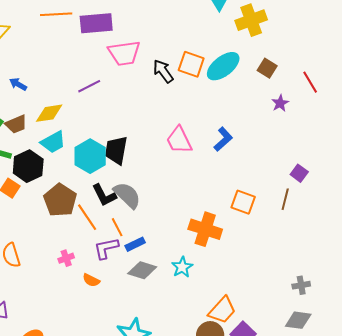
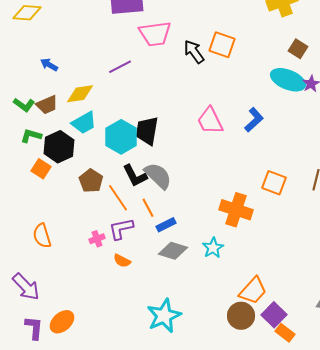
cyan ellipse: (223, 66) -> (288, 80), moved, turned 60
brown pentagon: (60, 200) -> (91, 181), size x0.7
purple L-shape: (106, 248) -> (121, 229), moved

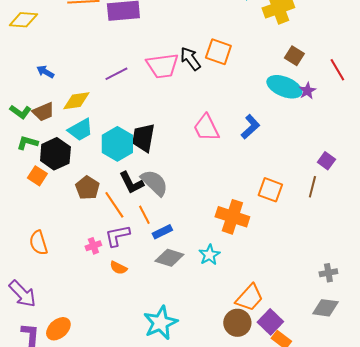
pink trapezoid: (155, 34) -> (162, 66), moved

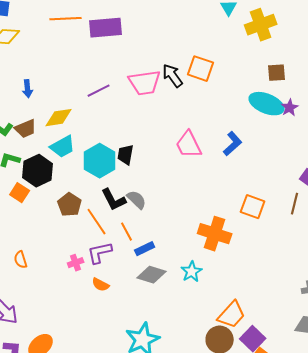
brown square: (294, 56) -> (277, 73), turned -36
blue arrow: (45, 72) -> (28, 89), turned -126
black trapezoid: (143, 138) -> (126, 155), size x0.7
gray semicircle: (154, 183) -> (137, 200), size x0.7
orange semicircle: (38, 243) -> (21, 260), size x0.7

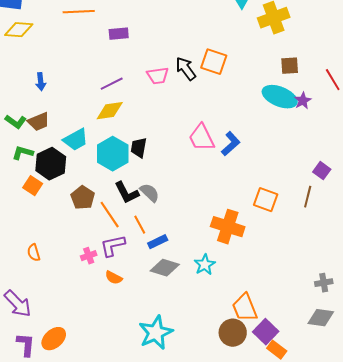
purple rectangle: (106, 28) -> (119, 34), moved, size x0.6
pink trapezoid: (145, 83) -> (158, 76), size x0.7
yellow diamond: (59, 118) -> (110, 111), moved
blue L-shape: (233, 144) -> (231, 144), moved
orange trapezoid: (232, 315) -> (245, 308), turned 116

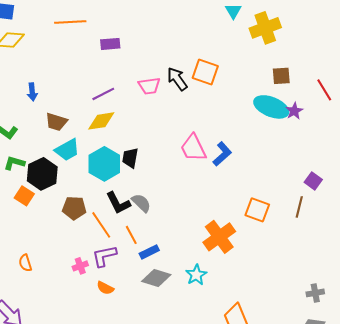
brown trapezoid: (39, 122) -> (56, 122), moved, turned 40
brown pentagon: (83, 198) -> (74, 208), turned -30
orange cross: (228, 227) -> (219, 237), turned 36

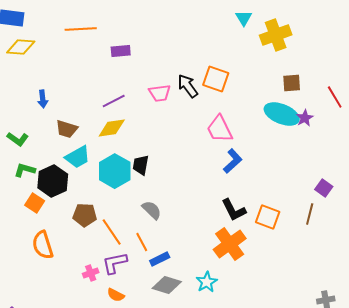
pink trapezoid: (193, 148) -> (220, 129), moved
black L-shape: (118, 203) -> (234, 210), moved
orange semicircle: (25, 263) -> (43, 245), moved, size x1.6

